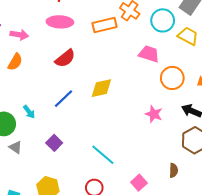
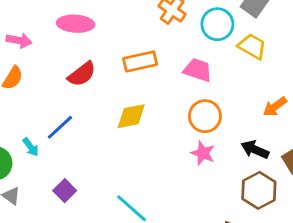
orange rectangle: (105, 25) -> (140, 61), moved
orange circle: (172, 78) -> (205, 116), moved
blue line: (64, 99) -> (60, 127), moved

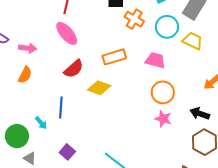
pink ellipse: (76, 24) -> (67, 33), turned 50
yellow diamond: (131, 116) -> (99, 88), moved, turned 35
blue line: (60, 127) -> (61, 107), turned -40

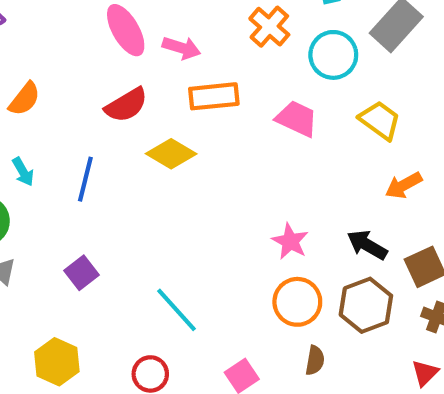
yellow trapezoid: (193, 41) -> (380, 120), moved
pink arrow: (28, 48) -> (182, 48), moved
orange circle: (163, 92) -> (297, 302), moved
cyan arrow: (41, 123) -> (23, 172), moved

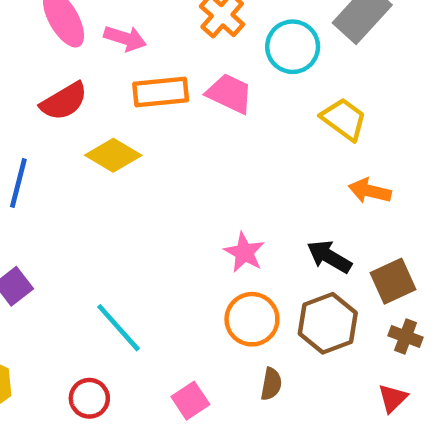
pink trapezoid: (297, 119) -> (230, 94), moved
orange arrow: (404, 185) -> (370, 191), turned 42

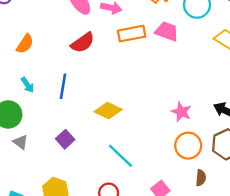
yellow diamond: (113, 155) -> (108, 111), moved

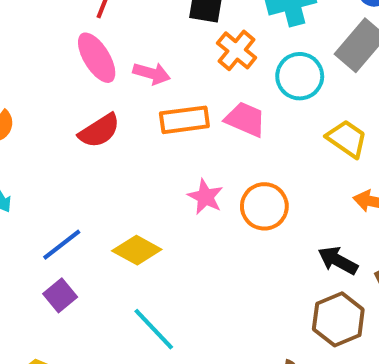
blue line: (63, 86) -> (62, 245), moved, turned 40
pink star: (181, 112) -> (205, 197), moved
orange circle: (188, 146) -> (264, 206), moved

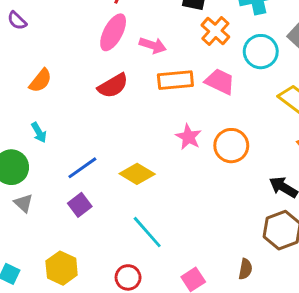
pink ellipse: (97, 58) -> (113, 32), turned 57

